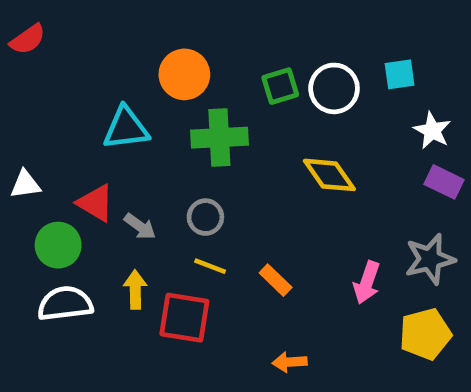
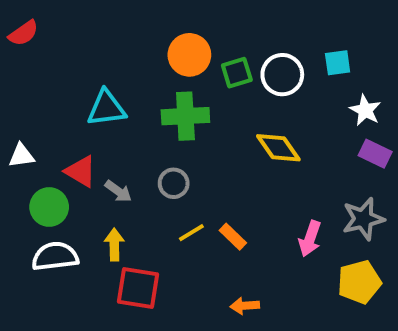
orange circle: (184, 74) -> (189, 55), moved
yellow line: (210, 266) -> (191, 233), moved, turned -52
red square: (184, 318) -> (138, 288), moved

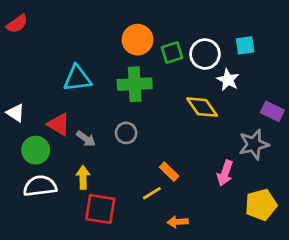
white star: (365, 110) -> (228, 80), moved
white triangle: (21, 156) -> (16, 113), turned 42
gray star: (363, 219) -> (254, 144), moved
yellow line: (191, 233) -> (152, 193), moved

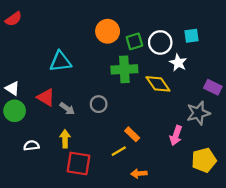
green cross: (135, 84) -> (124, 69), moved
green circle: (36, 150) -> (15, 111), moved
white semicircle: (40, 186) -> (31, 146), size x0.6

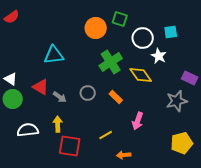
green square: (134, 41) -> (120, 19), moved, turned 35
green cross: (124, 69) -> (111, 62), turned -30
orange rectangle: (132, 134) -> (116, 97), moved
pink arrow: (176, 135) -> (138, 121), moved
white semicircle: (31, 146) -> (28, 130), size x1.5

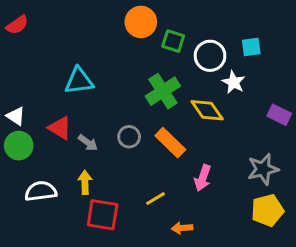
green square: (120, 19) -> (173, 41), moved
orange circle: (96, 28) -> (141, 22), moved
orange rectangle: (116, 97) -> (170, 143), size x1.5
gray star: (177, 101) -> (263, 169), moved

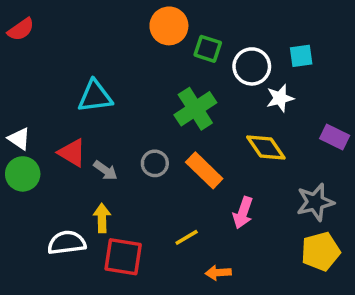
white star: (234, 82) -> (280, 98), turned 30
yellow diamond: (207, 110) -> (266, 148), moved
white semicircle: (41, 191) -> (67, 243), moved

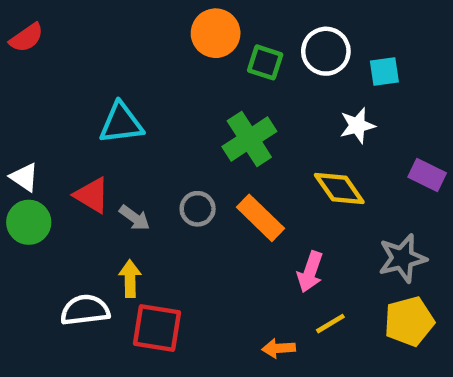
white circle: (252, 66) -> (326, 51), moved
yellow line: (187, 237) -> (330, 324), moved

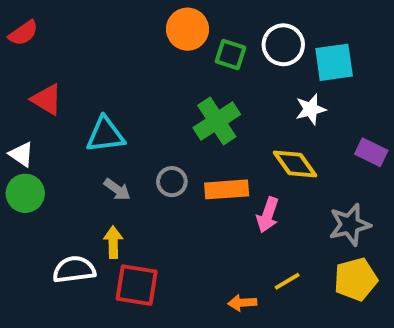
cyan square: (384, 71) -> (334, 62), size x1.5
cyan triangle: (121, 123) -> (105, 135), moved
red triangle: (92, 195) -> (47, 99), moved
orange rectangle: (261, 218) -> (227, 189), turned -48
pink arrow: (310, 272) -> (268, 215), moved

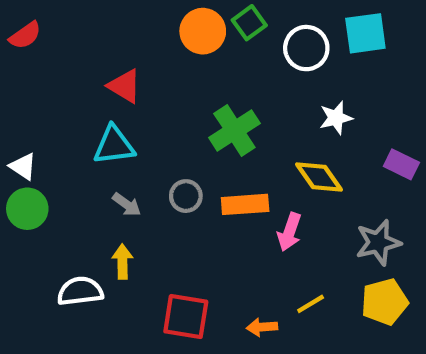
green square: (231, 55) -> (249, 23), moved, turned 36
cyan square: (334, 62) -> (365, 33), moved
red triangle: (47, 99) -> (125, 86), moved
red square: (137, 285) -> (186, 317), moved

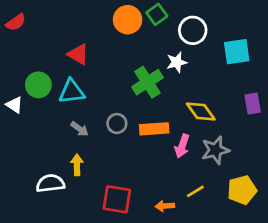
cyan square: (365, 33) -> (237, 52), moved
white star: (336, 118) -> (177, 62), moved
purple rectangle: (401, 164) -> (253, 104), turned 54
green circle: (27, 209) -> (38, 85), moved
gray star: (378, 243) -> (215, 150), moved

